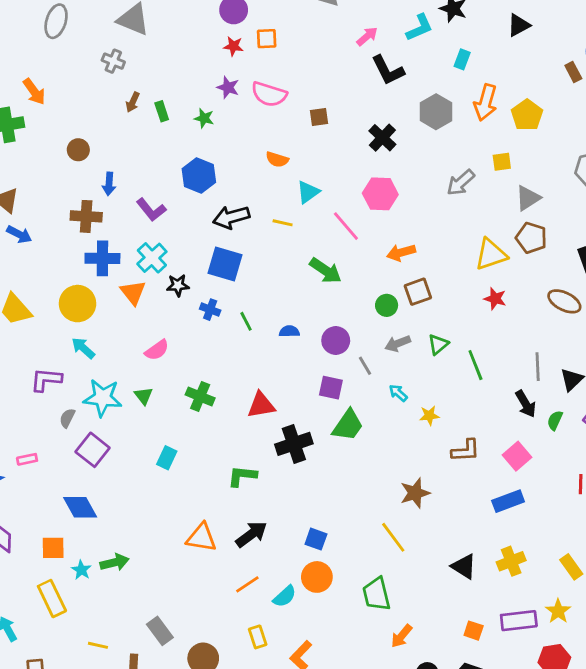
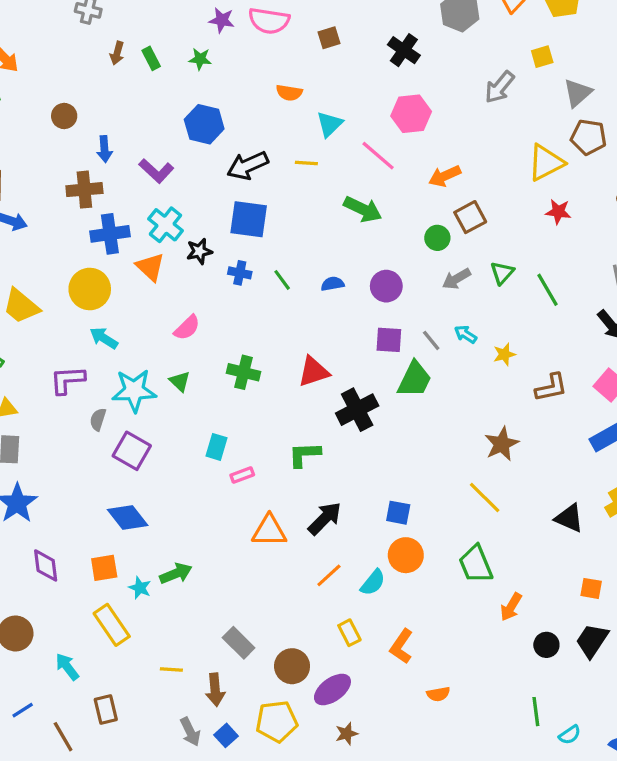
gray line: (365, 366) -> (431, 340), moved
pink rectangle: (27, 459) -> (242, 475), moved

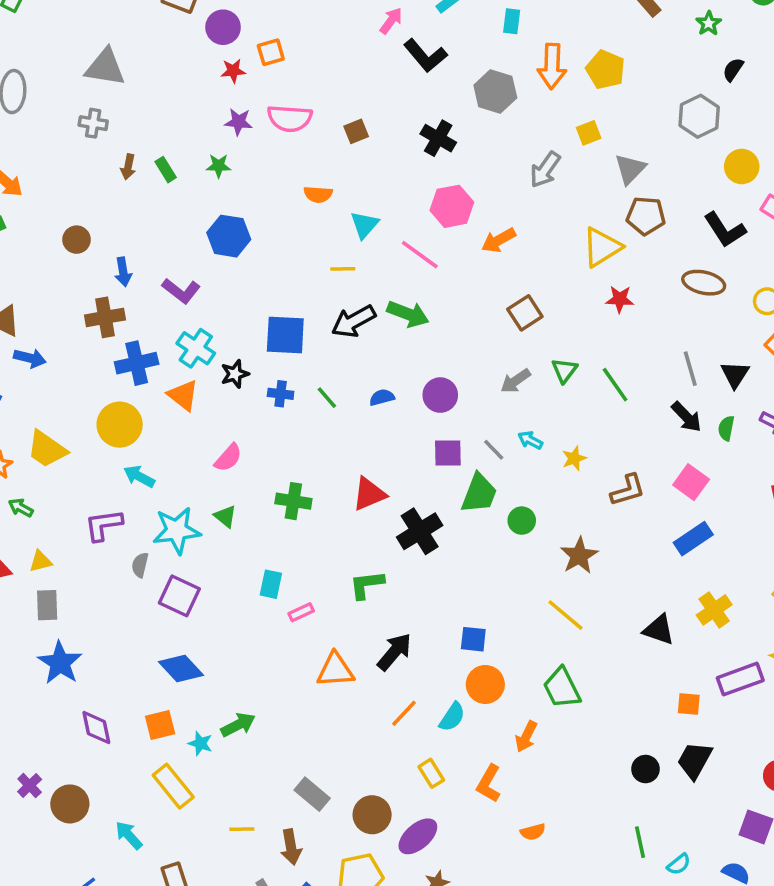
black arrow: (248, 165) -> (354, 321), moved
orange arrow: (445, 176) -> (499, 240), moved
green circle: (437, 238) -> (522, 521), moved
orange arrow: (511, 607) -> (526, 737), moved

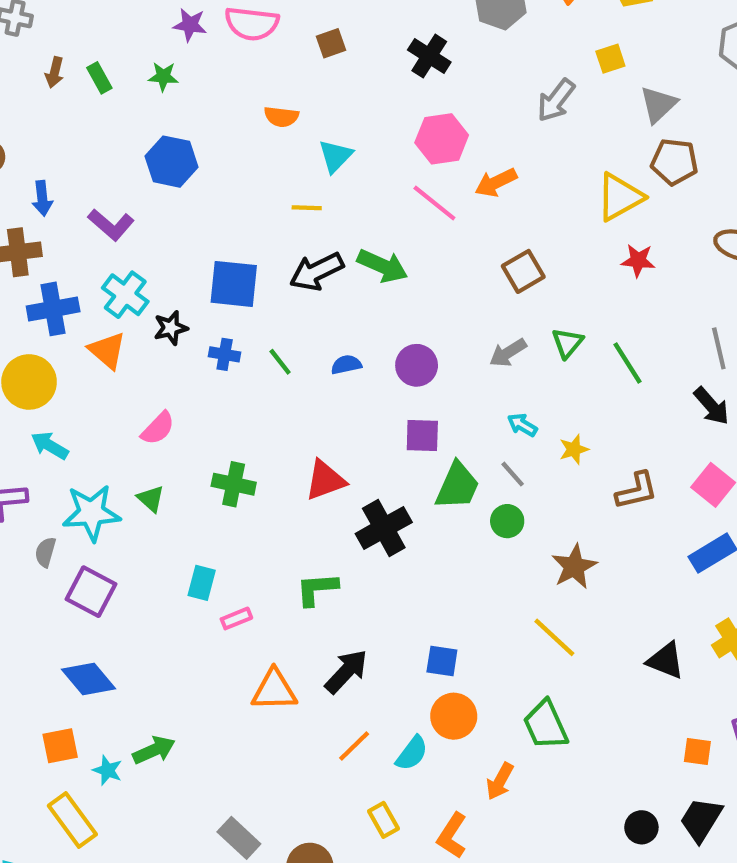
pink line: (420, 255) -> (434, 203), moved
gray line: (494, 450) -> (513, 474), moved

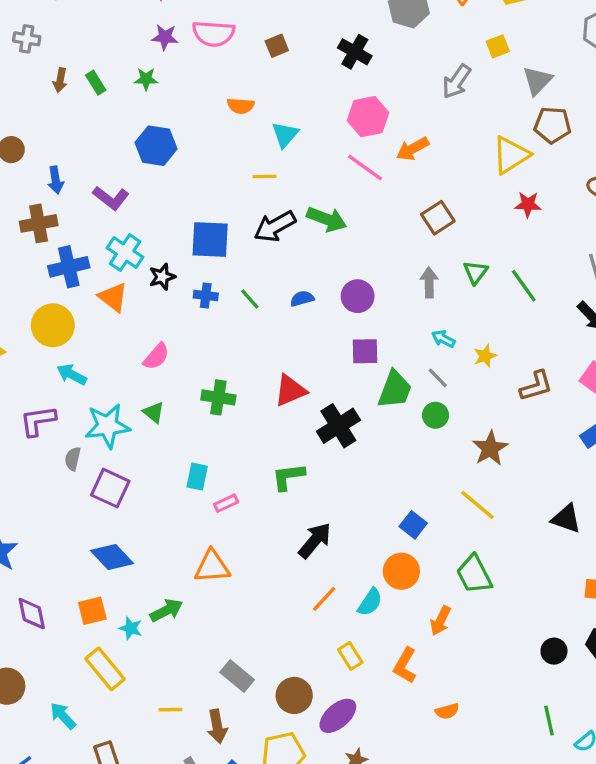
gray arrow: (508, 353) -> (429, 282), turned 124
blue square: (442, 661) -> (413, 525), moved, turned 32
orange triangle: (274, 690) -> (212, 567), moved

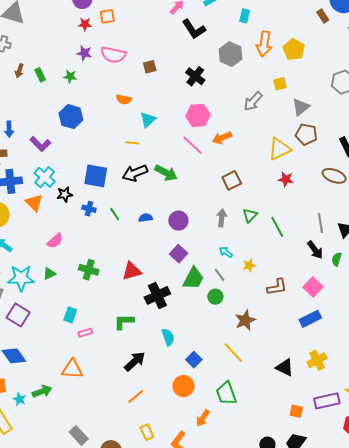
purple square: (365, 351) -> (179, 254), turned 36
green triangle: (154, 412) -> (49, 274), turned 48
cyan semicircle: (370, 602) -> (168, 337), moved, turned -60

